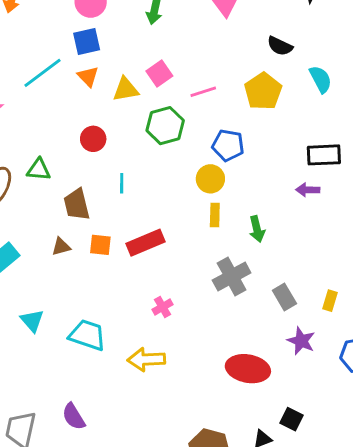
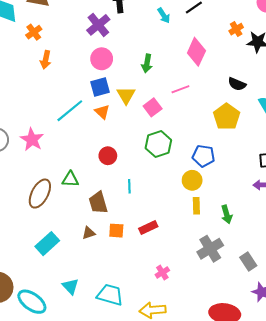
yellow triangle: (126, 89) -> (126, 95), moved, turned -48
pink line: (203, 92) -> (180, 89), moved
red rectangle: (146, 243) -> (148, 228), size x0.7

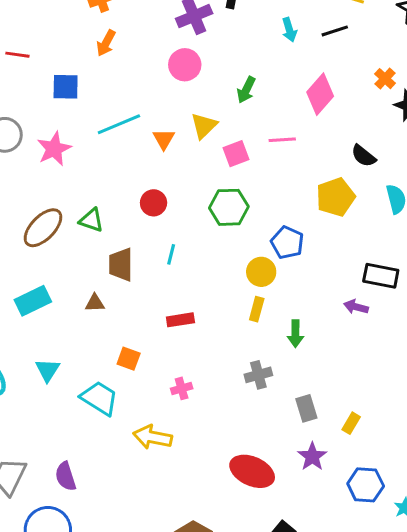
orange cross: (236, 29) -> (385, 79), turned -32
blue square: (100, 87) -> (66, 87), moved
orange square: (116, 231) -> (129, 359), moved
gray cross: (210, 249) -> (258, 375), size x0.7

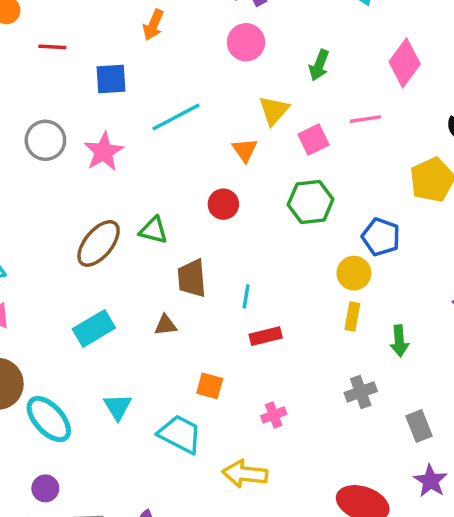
orange triangle: (164, 139) -> (245, 150), moved
cyan line: (171, 254) -> (246, 296), moved

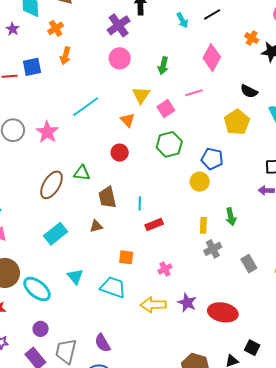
blue square: (111, 79) -> (32, 67), moved
yellow rectangle: (352, 317) -> (203, 225), moved
purple star: (431, 481) -> (187, 303), moved

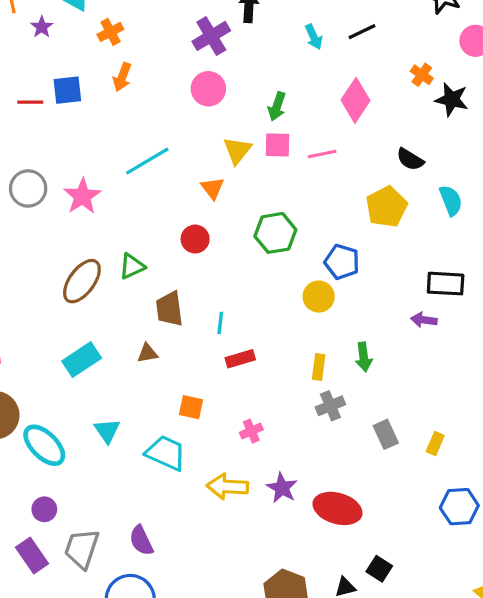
pink square: (166, 109) -> (277, 145), moved, turned 30
green triangle: (82, 173) -> (132, 266), turned -36

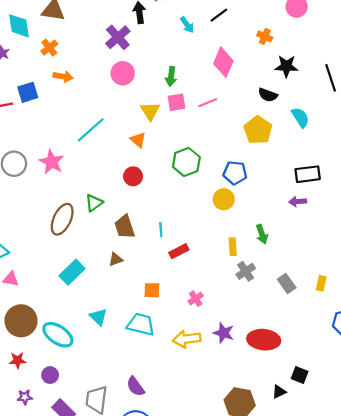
orange arrow: (122, 77) -> (63, 76), turned -90
black star: (452, 100) -> (286, 66), moved
purple circle: (44, 509) -> (50, 375), moved

